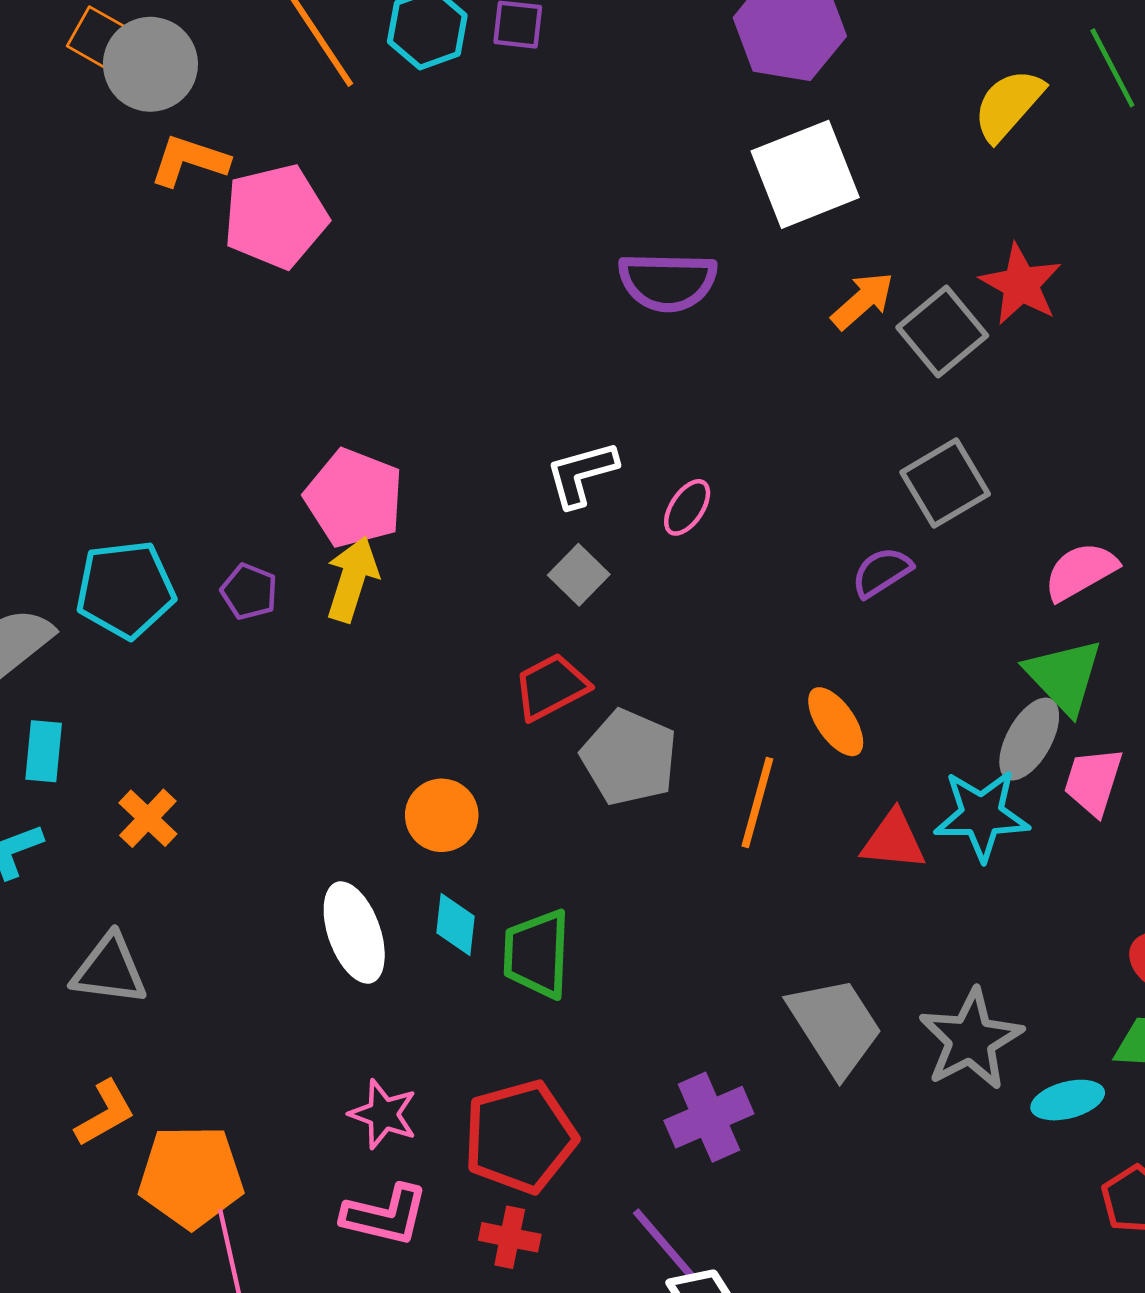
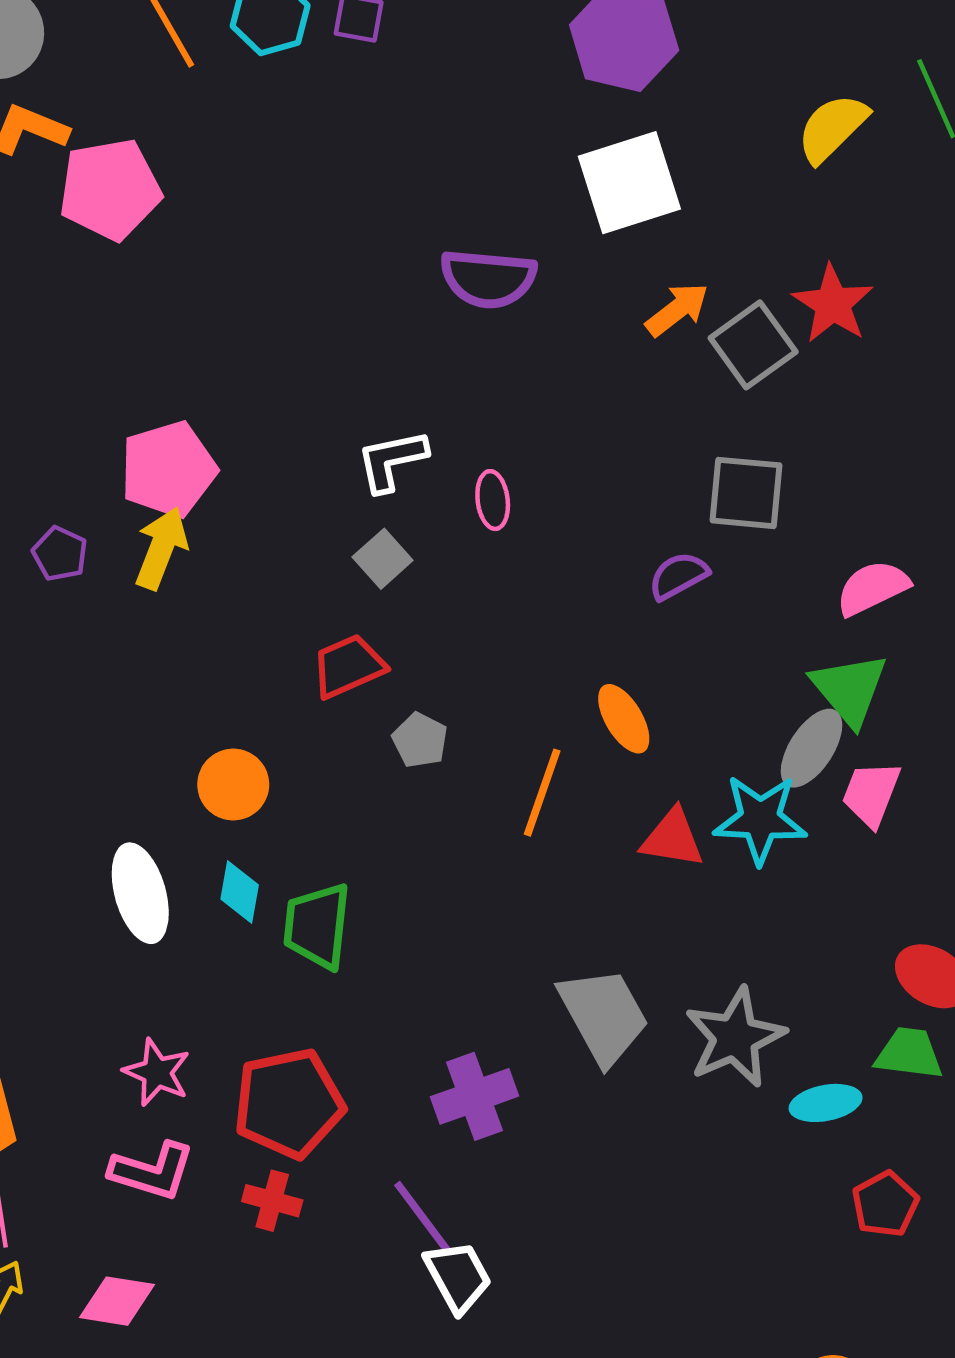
gray square: (945, 483) -> (746, 493), turned 32
pink pentagon: (354, 498) -> (168, 469), turned 30
pink ellipse: (687, 507) -> (493, 500), turned -44
gray pentagon: (629, 757) -> (420, 740), size x0.6

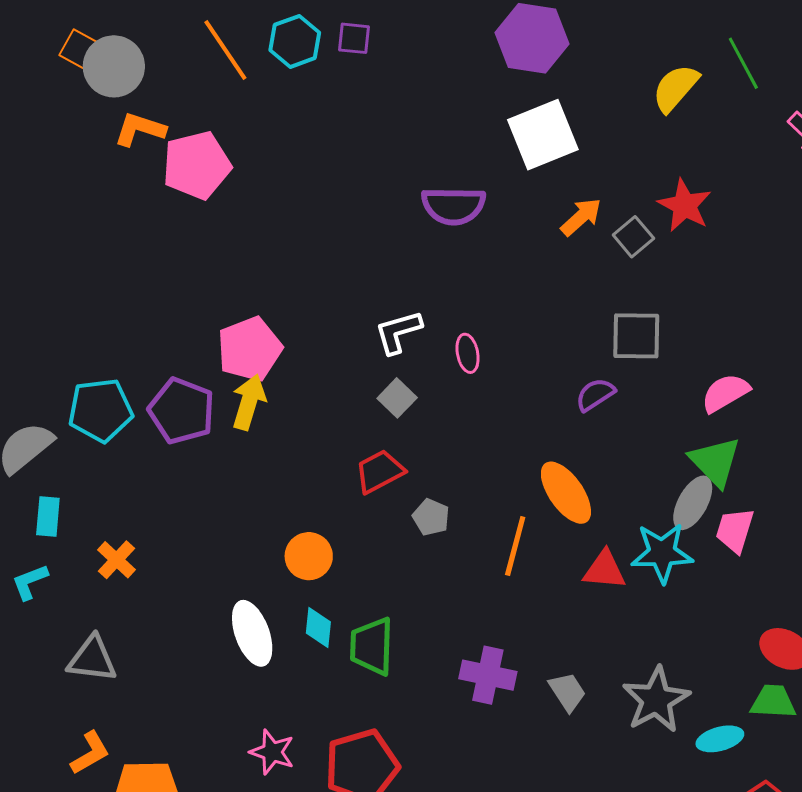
gray square: (753, 345) -> (633, 237), size x0.7
purple pentagon: (60, 554) -> (181, 411), size x1.8
orange ellipse: (624, 719) -> (566, 493), size x1.4
gray trapezoid: (604, 1016) -> (567, 692), size x0.6
purple cross: (474, 1096) -> (488, 675), moved, turned 36

